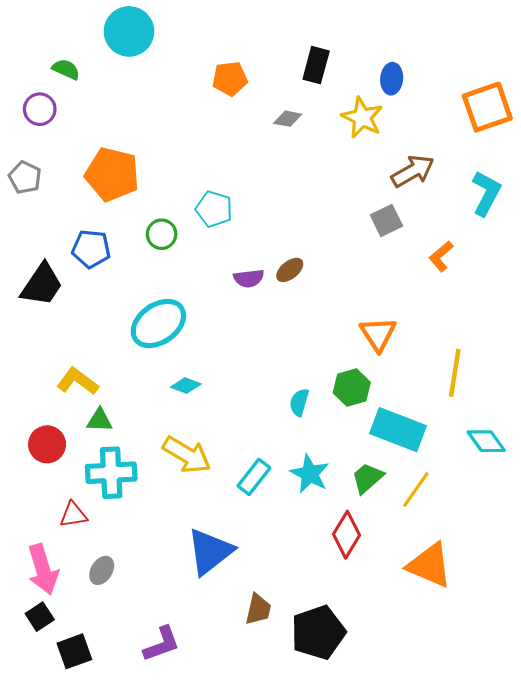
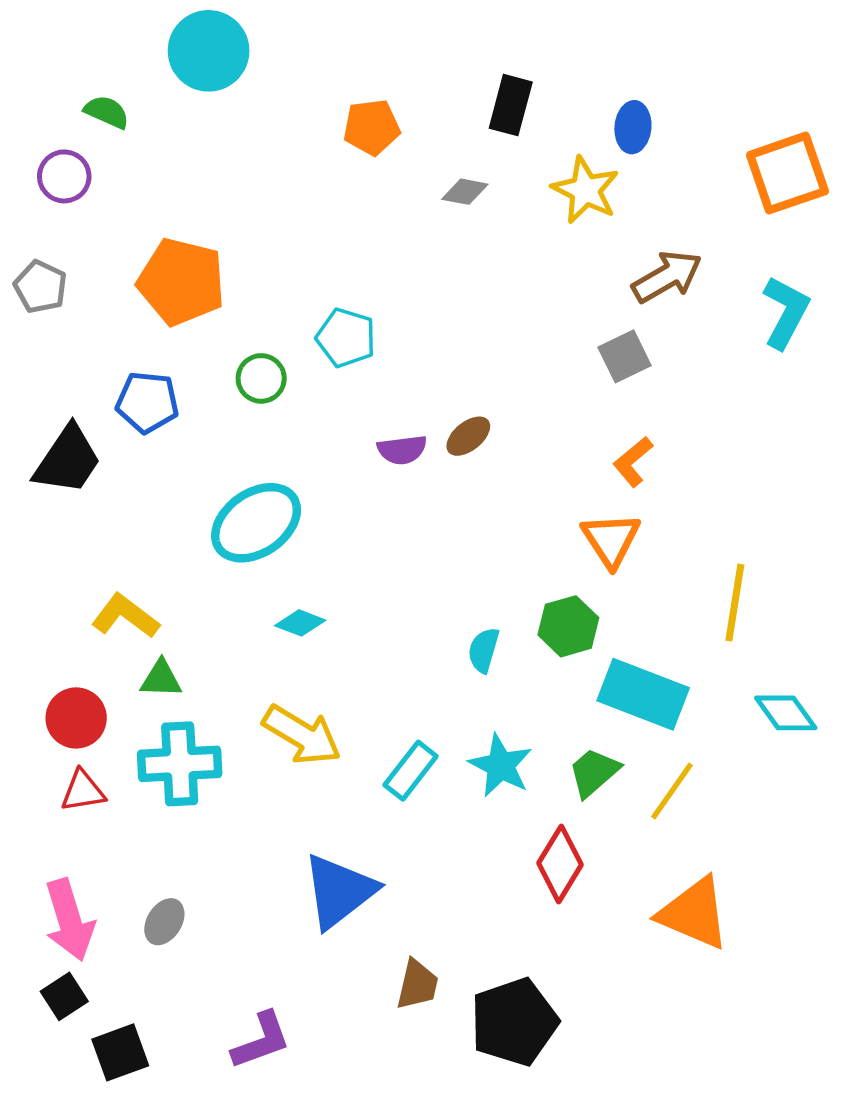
orange L-shape: (441, 256) -> (633, 462), moved
red triangle: (73, 515) -> (83, 791), moved

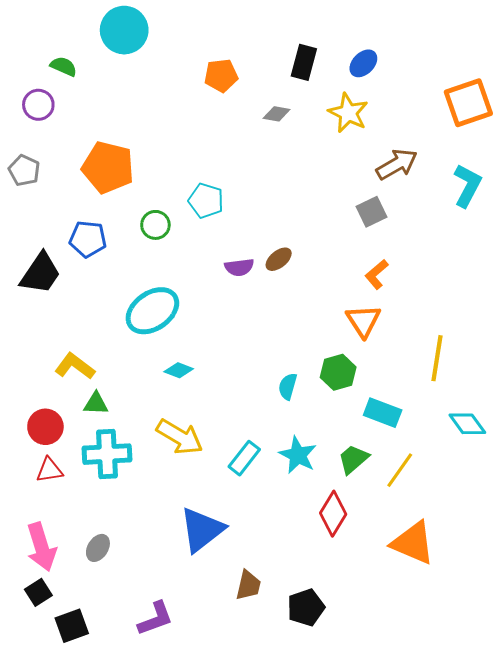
blue ellipse: (633, 127) -> (363, 63), moved, turned 40
cyan rectangle: (643, 694) -> (383, 413), size x0.7
black pentagon: (514, 1022) -> (306, 607), size x0.7

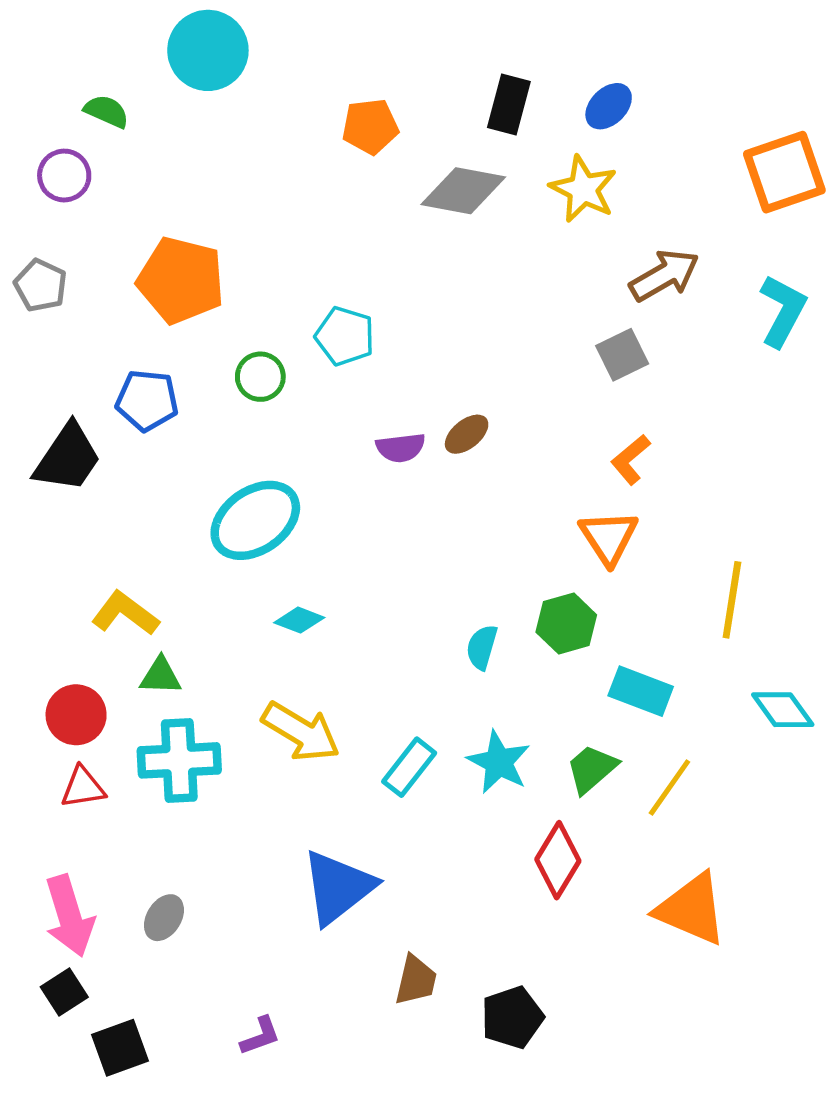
gray diamond: (277, 114) -> (463, 191), size x1.8
purple L-shape: (155, 619) -> (260, 1036), size x0.7

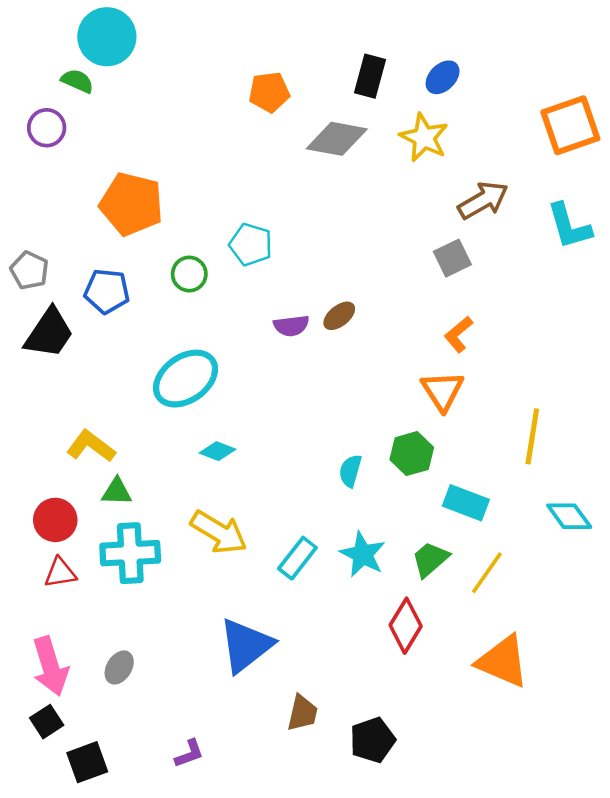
cyan circle: (208, 50) -> (107, 37), moved
gray pentagon: (41, 285) -> (29, 270), moved
cyan L-shape: (783, 311) -> (569, 226), turned 136

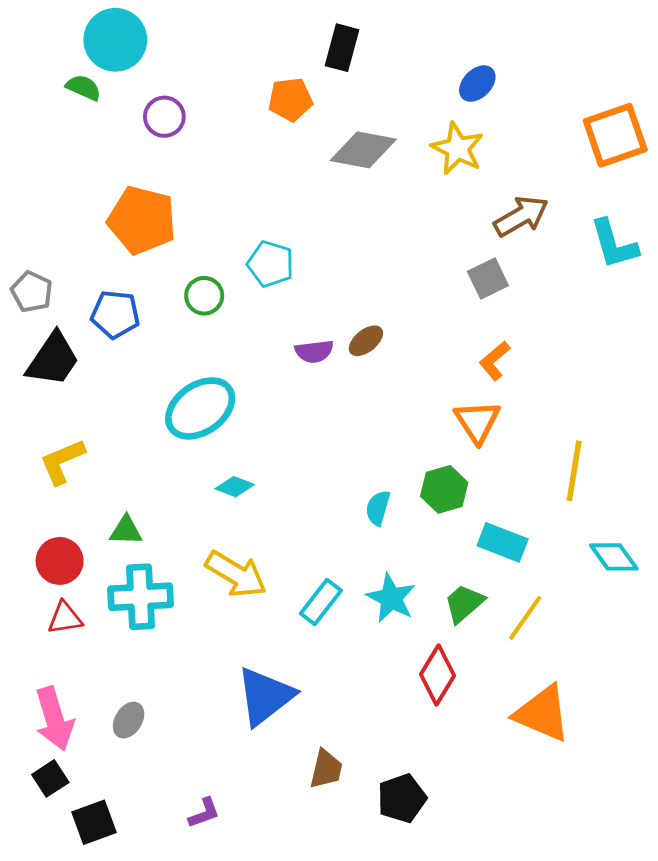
black rectangle: (370, 76) -> (342, 48), moved
purple circle: (47, 128) -> (164, 117), moved
yellow L-shape: (91, 446) -> (62, 461), moved, turned -60

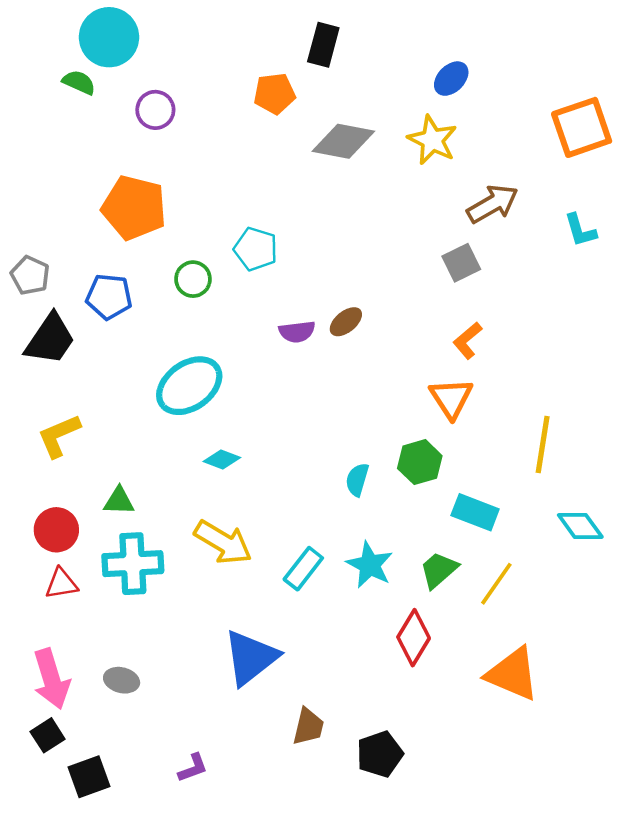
cyan L-shape: (614, 244) -> (580, 230), size x0.7
gray ellipse: (129, 720) -> (122, 680), turned 72

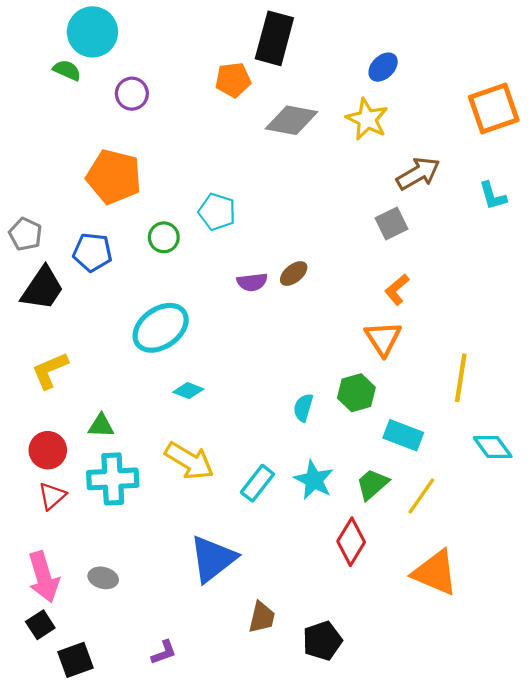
black rectangle: (323, 45) -> (274, 38), size x1.4
red triangle: (61, 584) -> (52, 496), turned -32

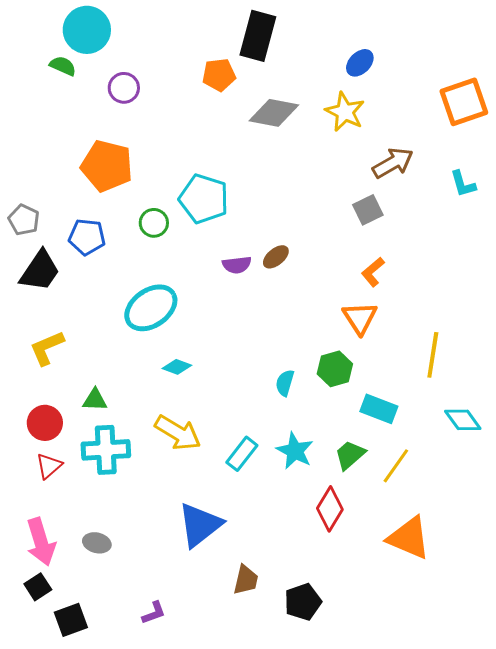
cyan pentagon: (217, 212) -> (204, 199), size x1.4

